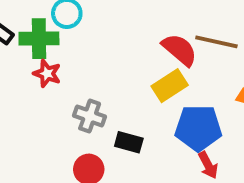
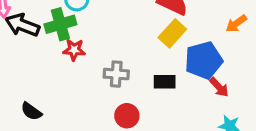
black rectangle: (129, 142) -> (165, 82), moved

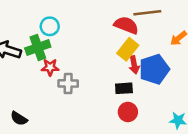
gray cross: (116, 74) -> (68, 83), moved
red arrow: (219, 87) -> (134, 65), moved, turned 36
red circle: (127, 116) -> (128, 112), moved

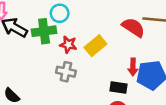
yellow rectangle: (128, 49) -> (95, 46), moved
red star: (50, 67) -> (68, 45), moved

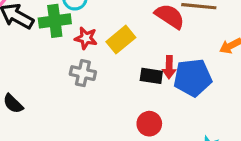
black rectangle: (119, 87) -> (151, 76), moved

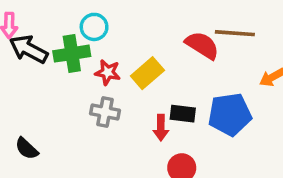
red arrow: (169, 67) -> (161, 128), moved

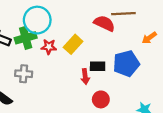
cyan circle: (94, 27) -> (37, 20), size x1.6
gray cross: (105, 112) -> (24, 74), moved

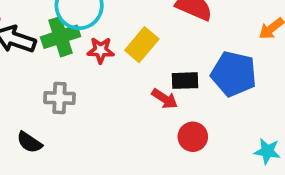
blue pentagon: (126, 63) -> (234, 74), turned 30
red arrow: (85, 77) -> (165, 99), turned -48

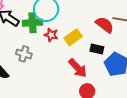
black rectangle: (185, 81) -> (97, 49), moved
red arrow: (165, 99) -> (78, 68), size x1.5

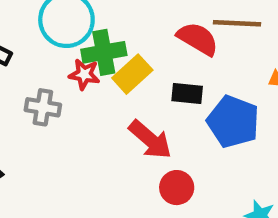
green cross: (32, 23) -> (104, 52), moved
gray cross: (24, 54) -> (43, 107), moved

